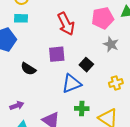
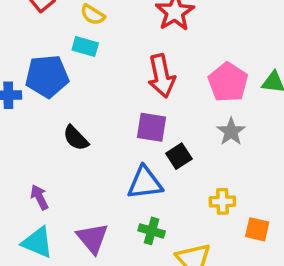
pink pentagon: (103, 18) -> (228, 82), turned 30
purple square: (57, 54) -> (152, 127), moved
purple arrow: (17, 106) -> (39, 197), turned -112

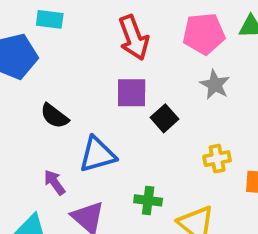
pink pentagon: (228, 82) -> (204, 34), turned -30
blue triangle: (145, 183) -> (97, 155), moved
purple arrow: (39, 197) -> (55, 182), moved

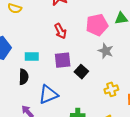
cyan rectangle: (50, 19) -> (32, 56), moved
red arrow: (134, 38) -> (60, 31), size x0.7
black semicircle: (54, 116) -> (24, 77), turned -119

